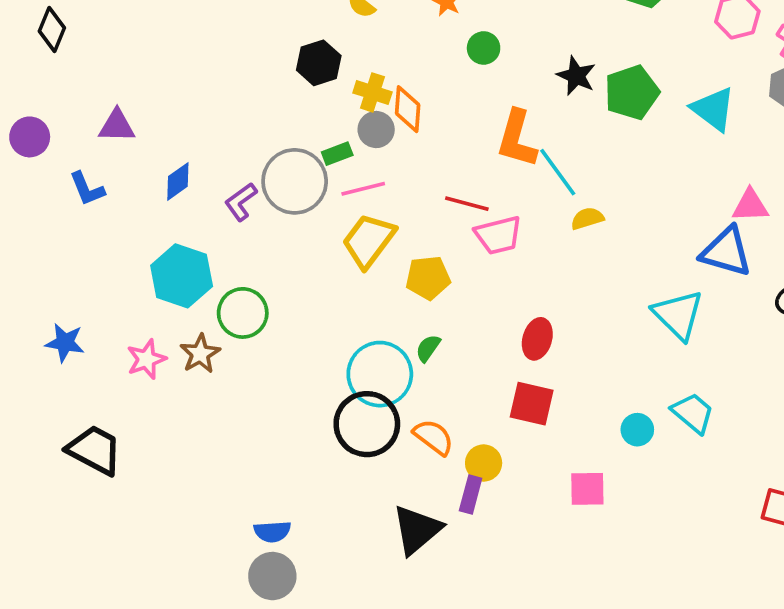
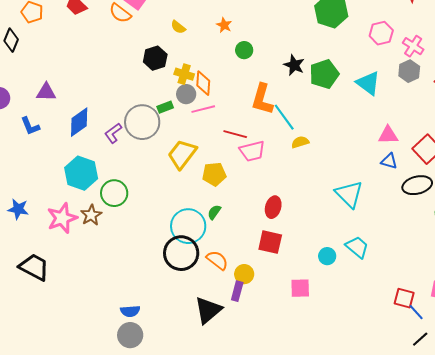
blue diamond: (178, 181) -> (79, 122), size x1.4
pink line: (363, 189) -> (203, 109), moved
blue triangle: (726, 252) -> (389, 161), moved, size x0.6
pink star: (146, 359) -> (62, 218), size x1.4

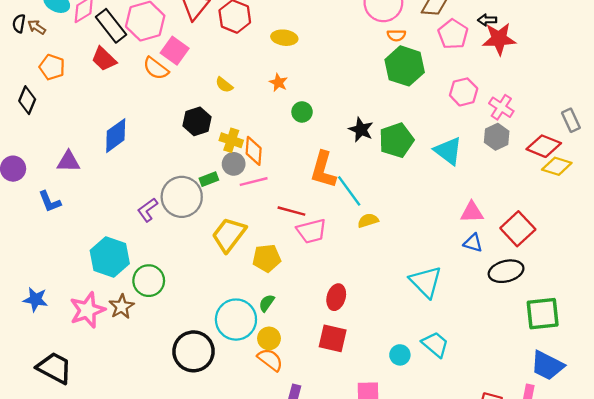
blue diamond: (79, 122) -> (116, 136), moved
black circle: (181, 253) -> (194, 351), moved
yellow circle: (244, 274) -> (269, 338), moved

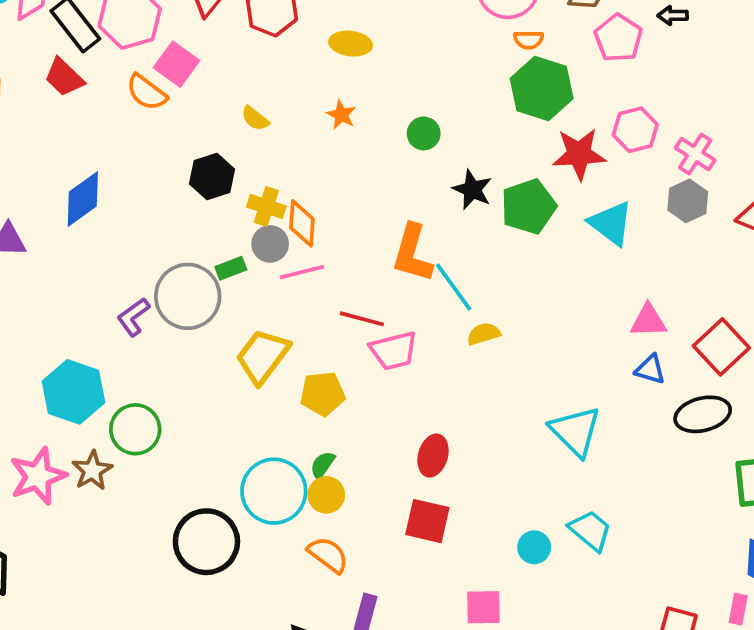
red star: (499, 39) -> (579, 154), moved
green circle: (302, 112) -> (424, 133), moved
yellow circle: (269, 338) -> (326, 495), moved

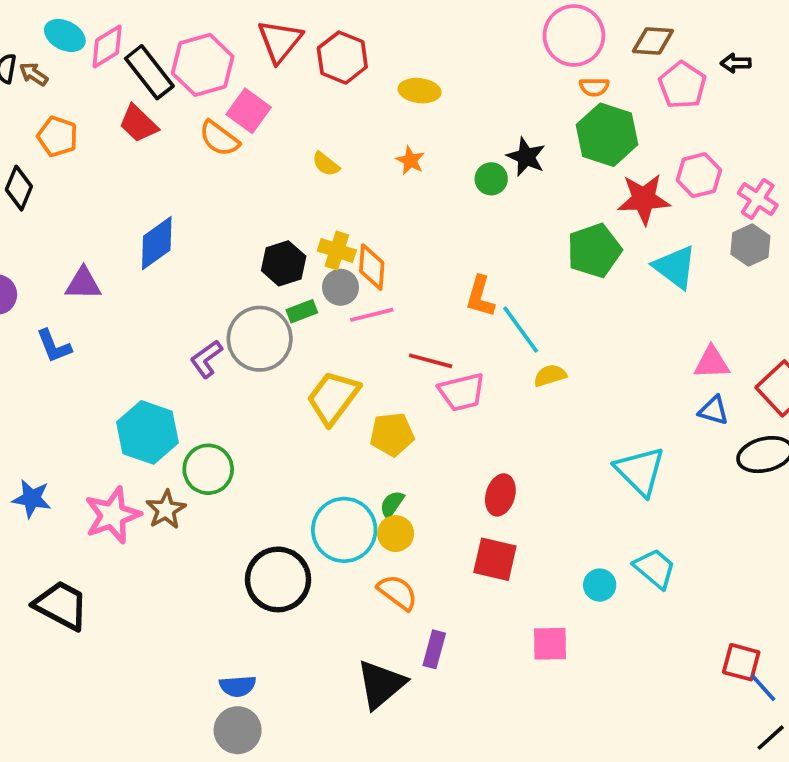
black hexagon: (212, 177) -> (284, 263), moved
black star: (472, 190) -> (526, 157), moved
orange L-shape: (412, 253) -> (480, 296), size x0.7

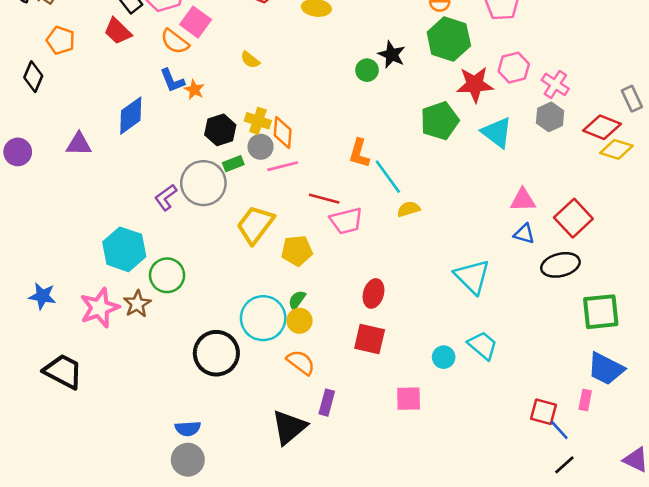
orange star: (410, 160) -> (194, 90), moved
blue L-shape: (54, 346) -> (172, 81), moved

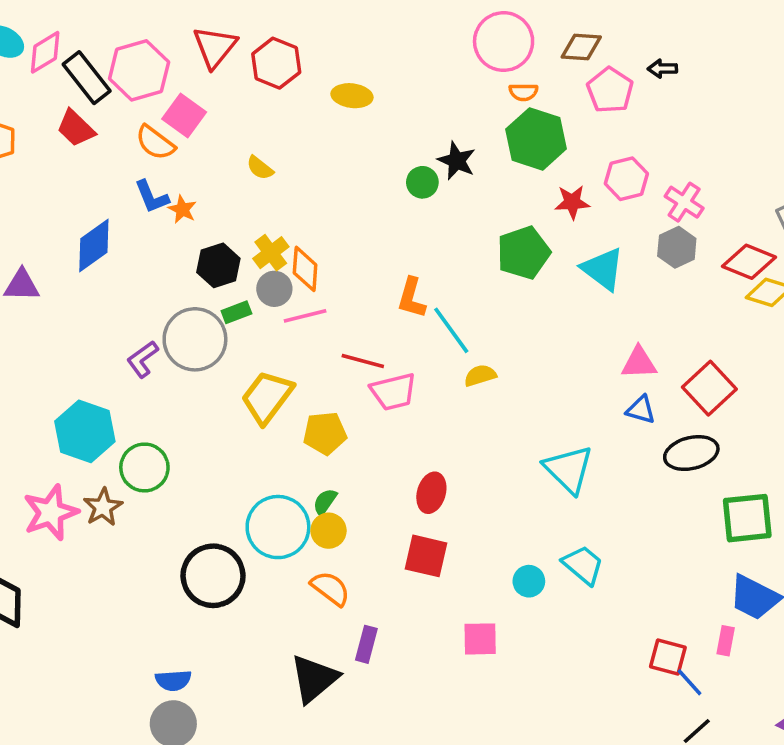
red star: (475, 84) -> (572, 202), size x0.7
yellow cross: (258, 121) -> (271, 253), turned 35

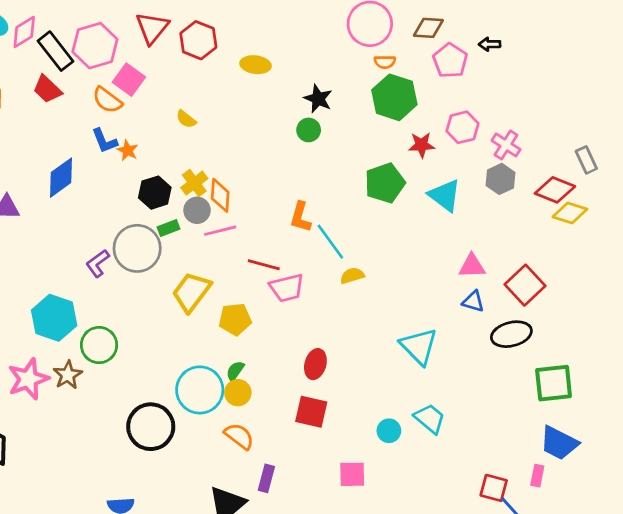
black star: (457, 161) -> (318, 99), moved

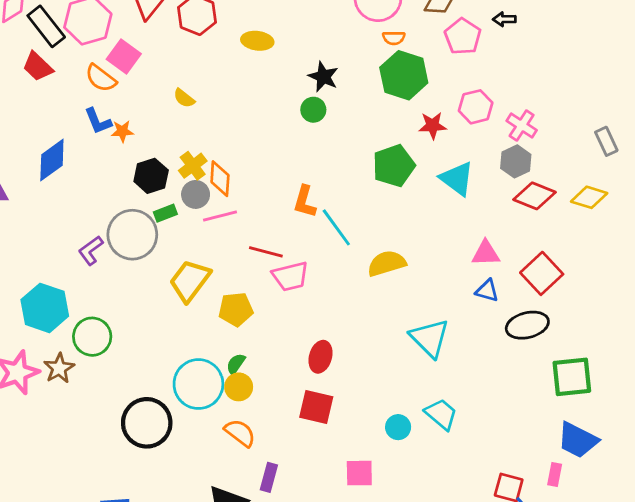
orange star: (128, 150) -> (122, 131), turned -30
red diamond: (555, 190) -> (535, 196), moved
yellow semicircle: (352, 276) -> (387, 263), moved, size x1.5

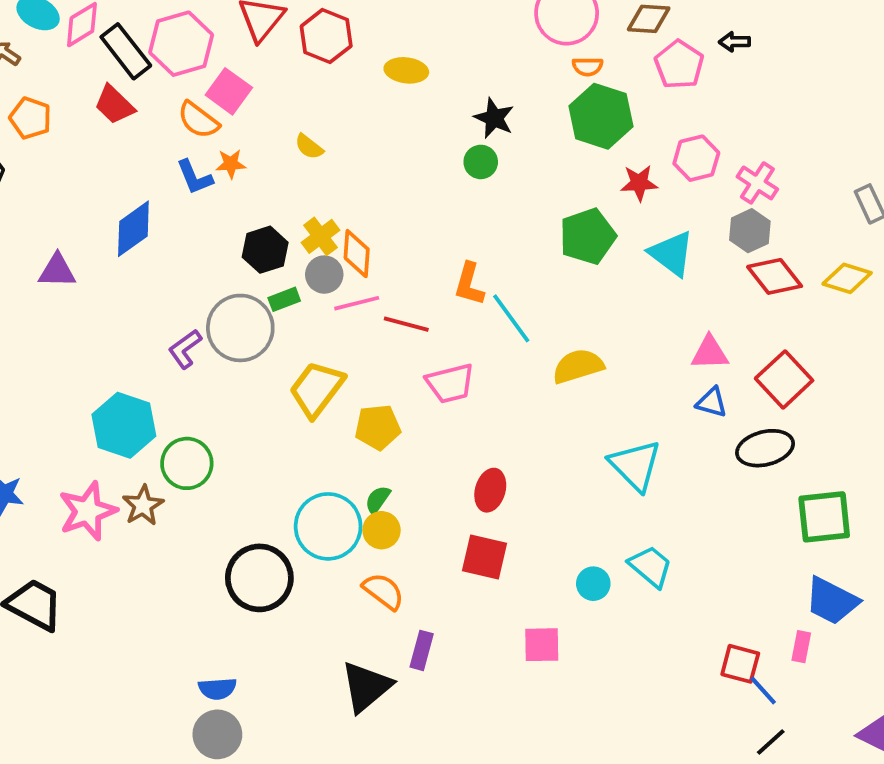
orange star: (122, 131) -> (231, 164), moved
red diamond: (535, 196) -> (775, 276), turned 30
red line: (266, 252) -> (406, 324), moved

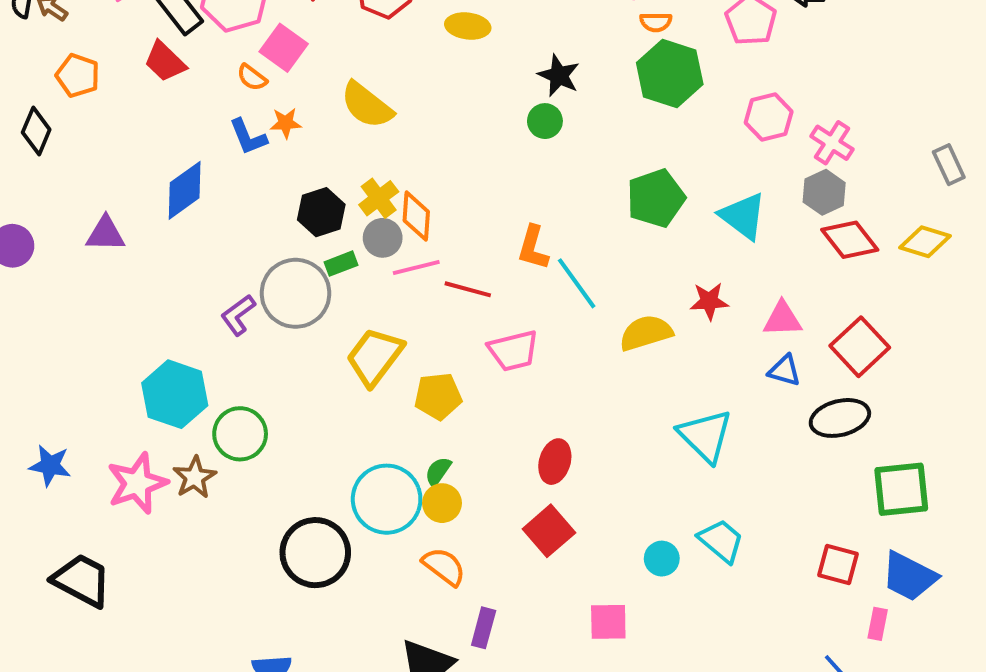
orange semicircle: (198, 120) -> (252, 77), size x0.7
yellow semicircle: (309, 147) -> (367, 105), size x1.8
red star: (639, 183) -> (709, 301), moved
red square: (485, 557) -> (549, 531), turned 36
red square: (740, 664) -> (838, 564), moved

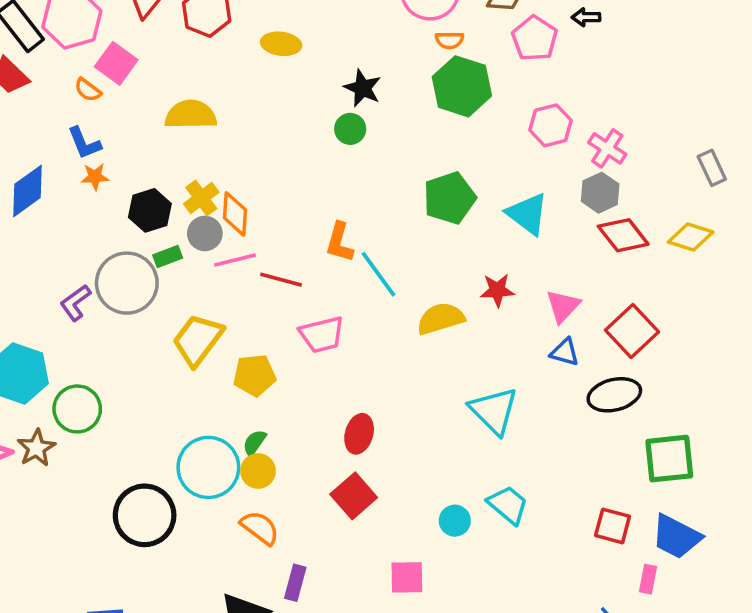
yellow semicircle: (367, 105) -> (191, 115), turned 141
orange star: (286, 123) -> (95, 177), moved
pink triangle: (783, 319) -> (563, 306), turned -45

